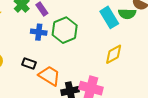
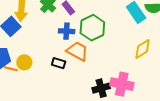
orange trapezoid: (49, 76) -> (77, 51), moved

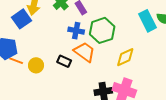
yellow diamond: (143, 49) -> (125, 57), moved
yellow circle: (24, 62) -> (36, 65), moved

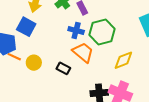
blue square: (21, 19) -> (26, 27), moved, turned -30
black rectangle: (64, 61) -> (63, 68), moved

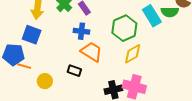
green hexagon: (102, 32) -> (124, 28), moved
yellow circle: (34, 63) -> (45, 81), moved

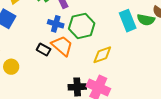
green hexagon: (124, 28) -> (82, 26), moved
black rectangle: (74, 71) -> (44, 50), moved

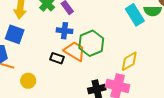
green hexagon: (82, 26) -> (91, 43), moved
yellow diamond: (102, 55) -> (129, 61), moved

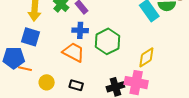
orange trapezoid: (75, 51) -> (73, 52), moved
black rectangle: (57, 58) -> (76, 85), moved

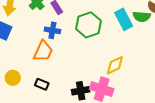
green hexagon: (107, 41) -> (89, 25), moved
orange trapezoid: (73, 52) -> (43, 51), turned 80

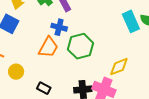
green hexagon: (89, 25) -> (81, 46), moved
black rectangle: (42, 84) -> (44, 88), moved

